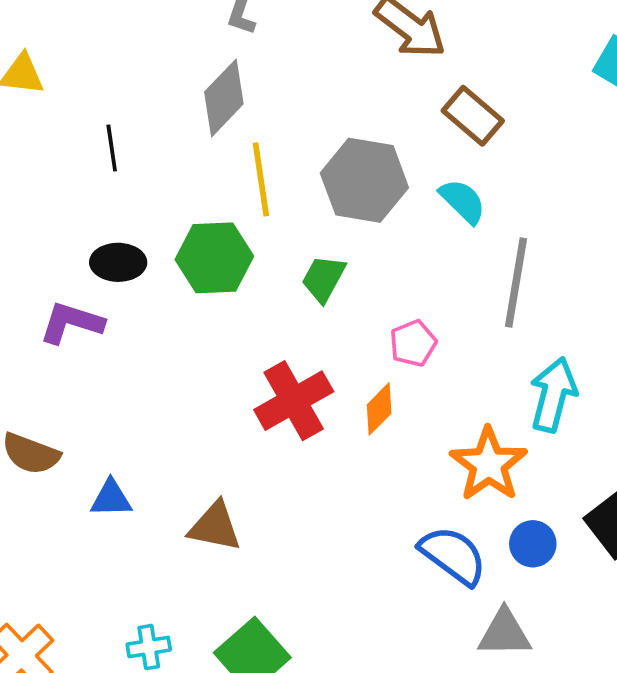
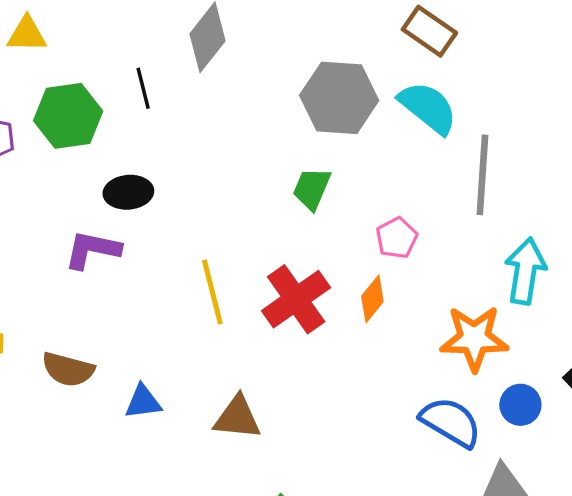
black line: (112, 148) -> (143, 88), moved
yellow line: (261, 179) -> (212, 292), moved
cyan semicircle: (463, 201) -> (428, 108), size x1.4
green hexagon: (214, 258) -> (68, 116), moved
orange star: (489, 464) -> (474, 338), turned -30

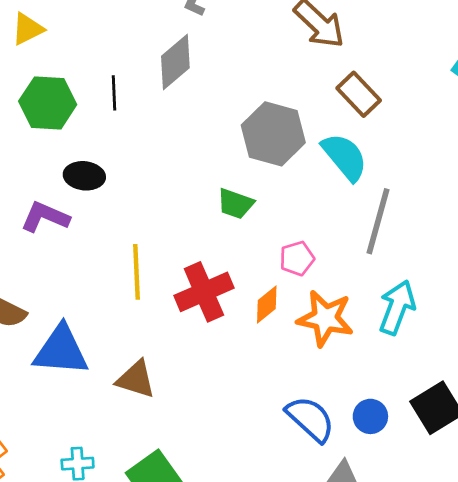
yellow triangle: (27, 34) -> (27, 29), turned -39
green trapezoid: (312, 189) -> (235, 204), turned -105
orange star: (474, 338) -> (325, 318), moved
blue triangle: (143, 402) -> (61, 350), size x1.8

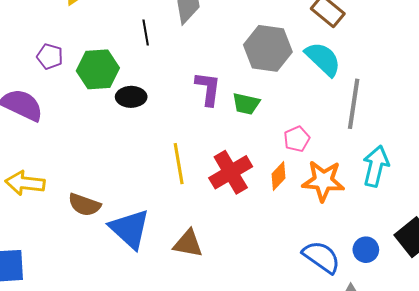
green hexagon: (48, 103) -> (98, 69), moved
purple L-shape: (45, 217) -> (208, 89), moved, turned 81
blue triangle: (61, 350) -> (130, 229), turned 45

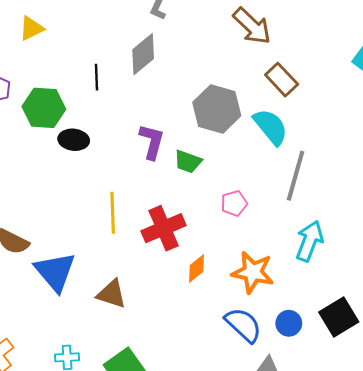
orange diamond: (279, 176) -> (197, 269), moved
orange star: (323, 181) -> (253, 272), moved

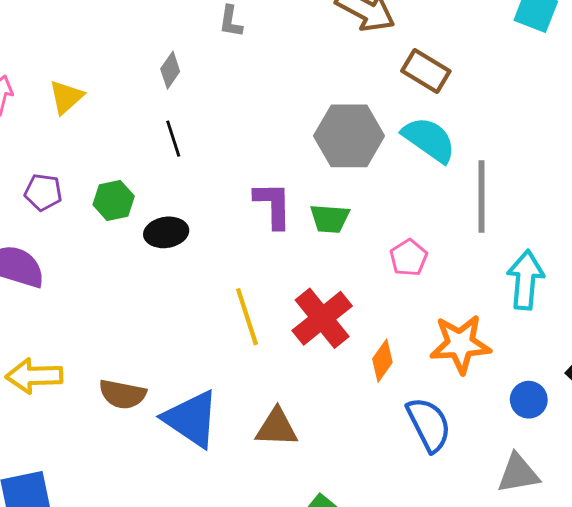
gray diamond: (143, 54) -> (170, 70), moved, size x0.6
green hexagon: (44, 108) -> (114, 200), size x0.7
blue semicircle: (243, 325) -> (429, 424), moved, turned 36

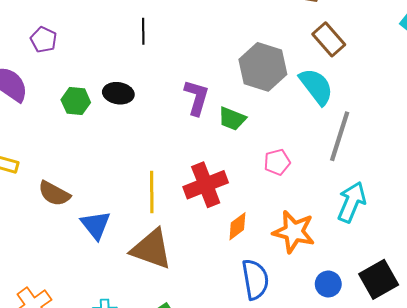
green hexagon: (114, 200) -> (76, 101), moved
yellow line: (247, 317) -> (152, 192), moved
blue triangle: (191, 419) -> (96, 225), size x0.7
brown triangle: (277, 428) -> (151, 249), size x1.4

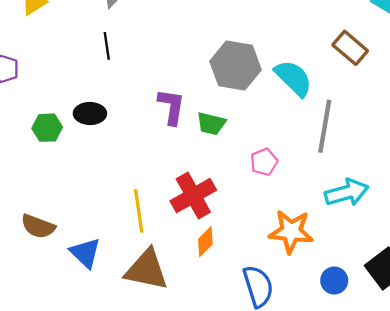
brown rectangle: (329, 39) -> (350, 48), moved
cyan arrow: (352, 202) -> (347, 193), turned 60
orange diamond: (237, 226) -> (205, 242), moved

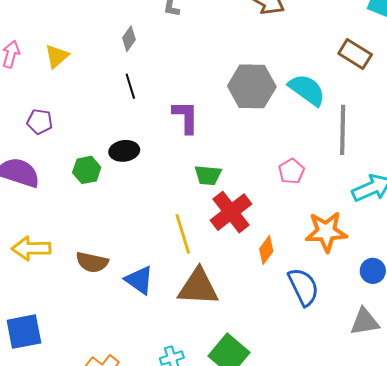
purple L-shape: (171, 107) -> (186, 117), moved
green trapezoid: (211, 124) -> (208, 175), moved
orange diamond: (205, 242) -> (266, 250), moved

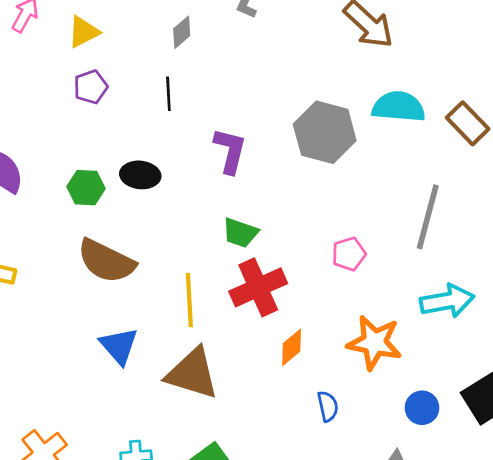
cyan semicircle: (307, 90) -> (399, 107), moved, turned -45
purple pentagon: (40, 122) -> (91, 87), moved, turned 30
brown semicircle: (92, 262) -> (106, 261), moved, size x1.4
blue semicircle: (303, 287) -> (328, 406), size x0.6

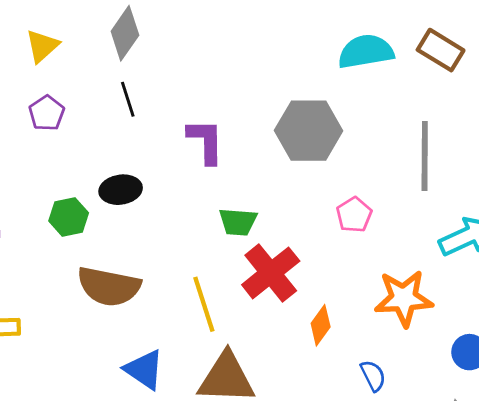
yellow triangle: (83, 32) -> (42, 46), moved
gray diamond: (182, 32) -> (125, 33), size x1.5
gray hexagon: (325, 132) -> (309, 131), moved

